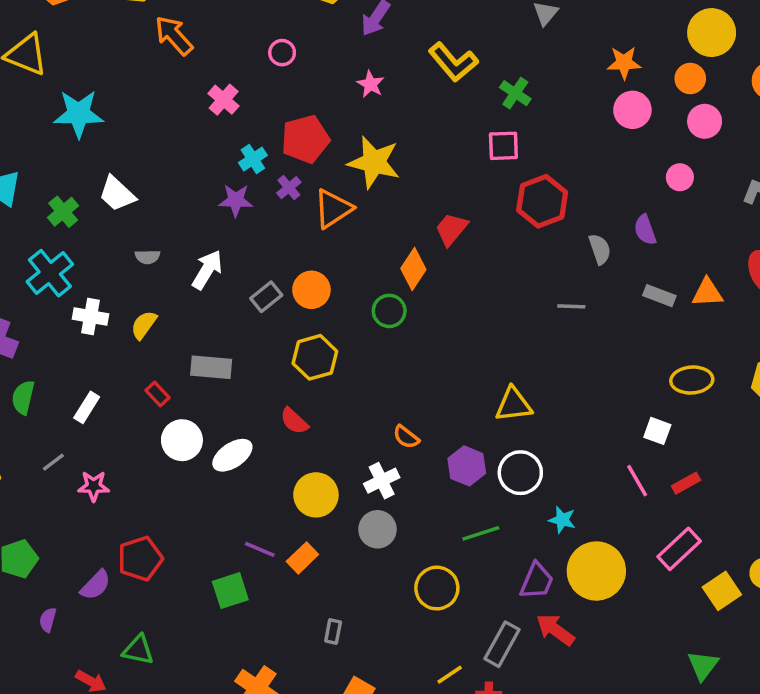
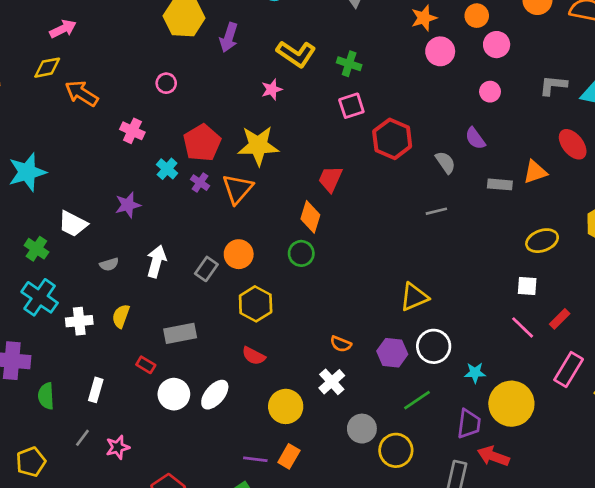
pink star: (370, 84) -> (272, 89), moved, turned -30
purple star: (236, 200) -> (128, 205), moved
gray circle: (377, 529) -> (362, 429), moved

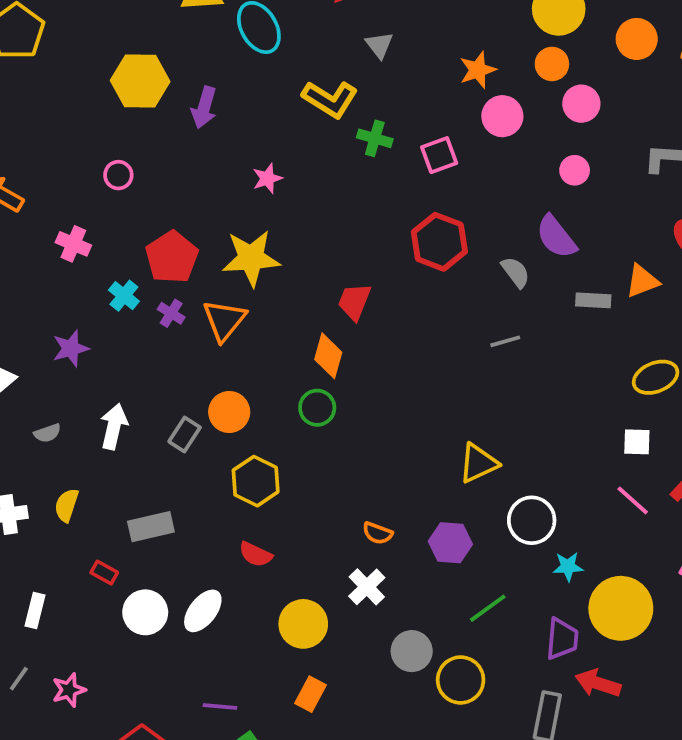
yellow L-shape: (296, 54) -> (330, 99), moved
pink square: (351, 106) -> (439, 155), moved
purple semicircle: (475, 138) -> (556, 237), size x1.4
white circle: (434, 346) -> (532, 520), moved
purple line: (255, 459) -> (220, 707), moved

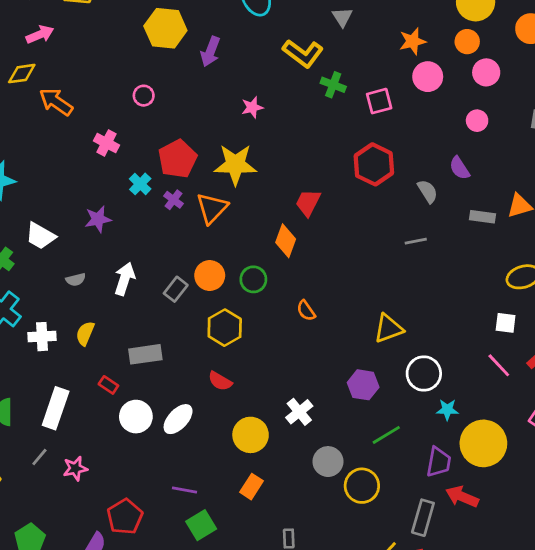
purple semicircle: (556, 237) -> (459, 168), size x0.7
green circle: (317, 408) -> (253, 279), moved
orange semicircle: (378, 533) -> (306, 311), moved, turned 30
white rectangle: (35, 610) -> (56, 408), size x1.6

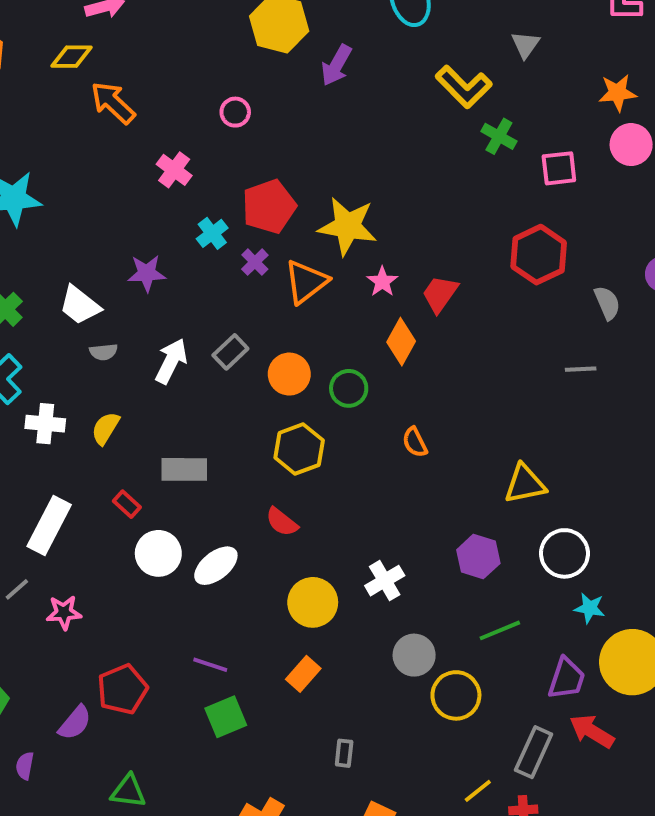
pink star: (252, 107) -> (382, 282), moved, turned -30
white trapezoid: (40, 236) -> (80, 305), moved
gray rectangle: (176, 289) -> (230, 352), moved

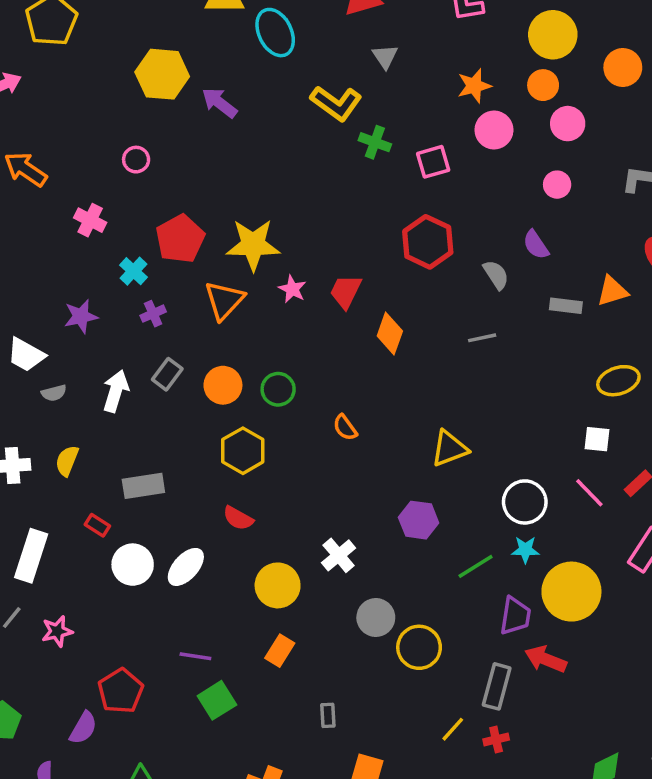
purple arrow: (336, 65) -> (219, 103), turned 108
purple cross: (255, 262) -> (153, 314), moved, turned 30
orange diamond: (401, 342) -> (390, 334), moved
white circle: (564, 553) -> (525, 502), moved
green line: (500, 630) -> (476, 566), moved

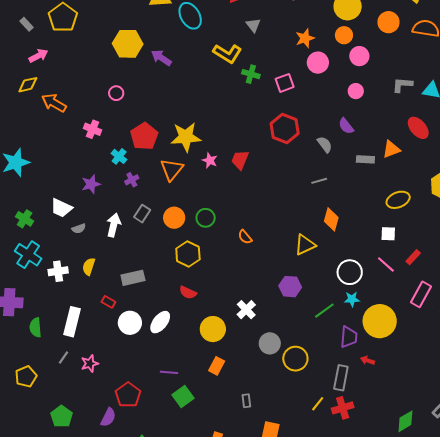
orange diamond: (390, 334) -> (331, 219), moved
red arrow: (546, 659) -> (368, 360), size x0.6
red cross: (496, 740) -> (343, 408), size x1.5

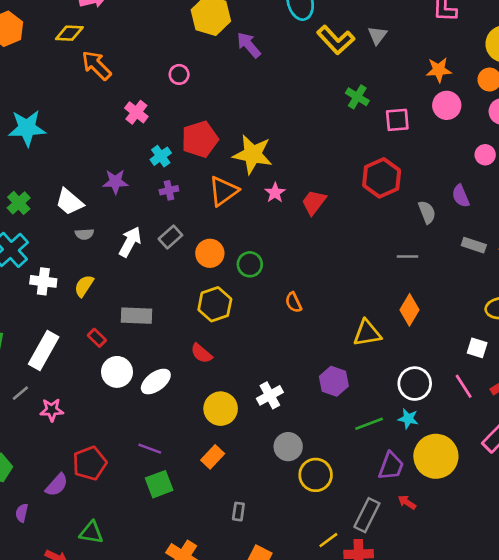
yellow L-shape: (227, 53) -> (336, 40), moved

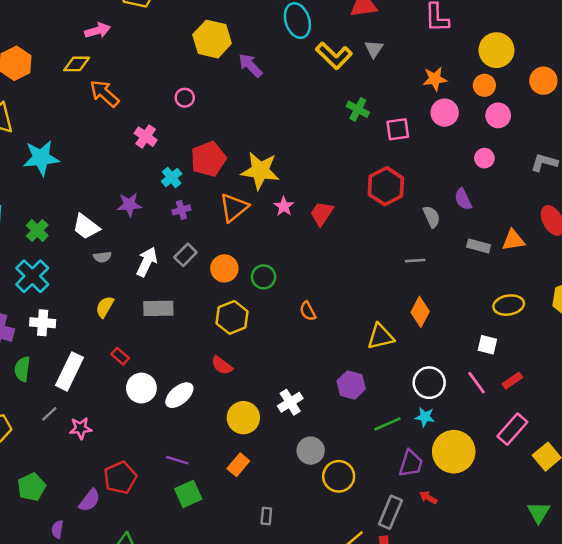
white cross: (43, 281) -> (43, 323), moved
gray rectangle: (137, 316) -> (158, 308), moved

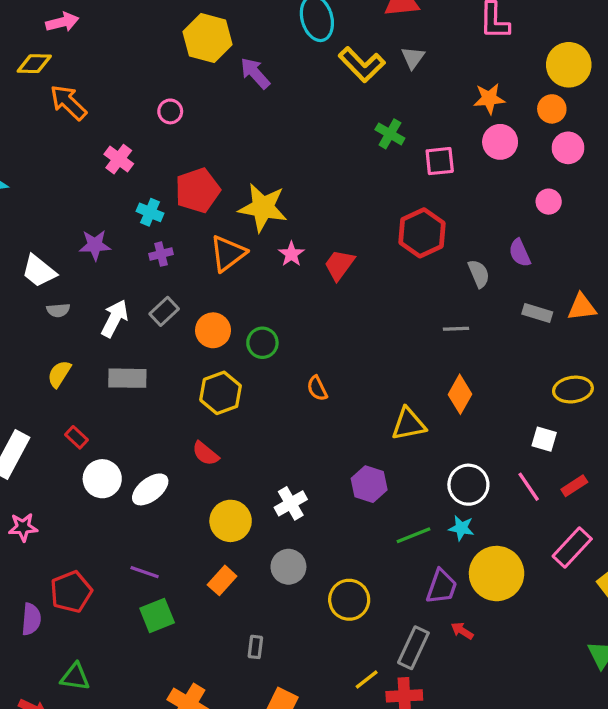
cyan cross: (172, 177) -> (150, 212), turned -30
gray circle: (311, 451) -> (288, 567), moved
purple semicircle: (90, 500) -> (31, 619), turned -35

